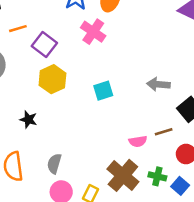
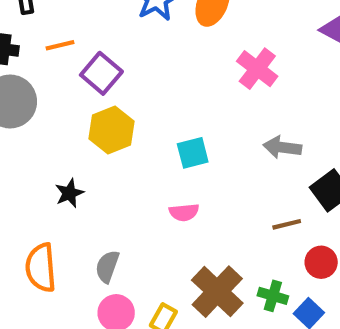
pink cross: (93, 32) -> (257, 69), moved
black star: (28, 120) -> (69, 193), turned 30
pink semicircle: (138, 141) -> (184, 212), moved

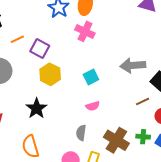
pink cross: (257, 69) -> (85, 31), moved
gray arrow: (282, 147) -> (133, 65), size x1.4
black star: (69, 193) -> (37, 108), size x1.5
gray semicircle: (107, 267) -> (81, 133), moved

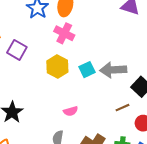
yellow hexagon: (50, 74) -> (57, 66), moved
cyan square: (91, 77) -> (87, 70), moved

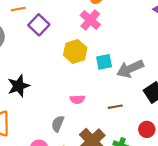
gray arrow: (113, 70) -> (130, 69), turned -35
brown line: (123, 108) -> (115, 107), moved

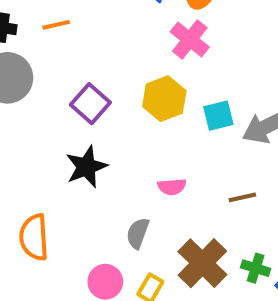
purple square: (39, 25) -> (90, 104), moved
black star: (19, 86) -> (86, 167), moved

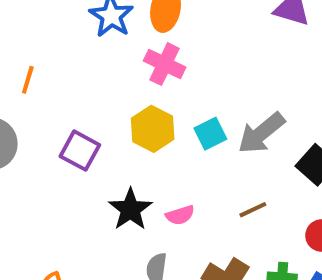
orange line: (56, 25) -> (28, 80), turned -48
black star: (86, 167) -> (130, 209), moved

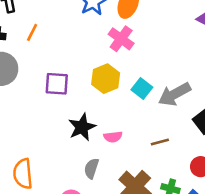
cyan square: (210, 134) -> (142, 89), turned -36
purple square: (80, 151) -> (57, 84), turned -35

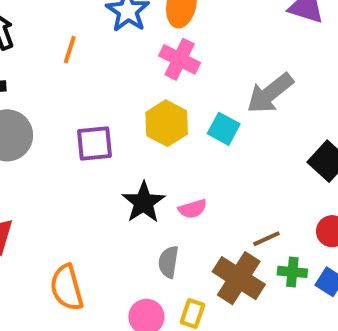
orange line: (32, 32) -> (70, 50), moved
gray arrow: (174, 94) -> (270, 93), moved
brown line: (160, 142) -> (266, 239), moved

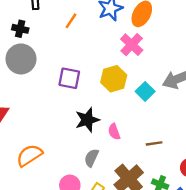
pink semicircle: (193, 209) -> (114, 132), turned 70
brown line: (266, 239) -> (154, 143), moved
orange semicircle: (67, 288) -> (29, 155), turned 56

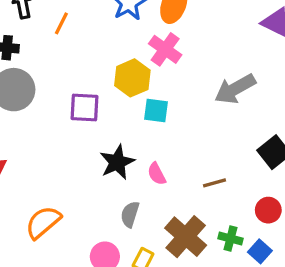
orange line: (71, 21) -> (61, 23), moved
yellow hexagon: (114, 79) -> (132, 78), moved
cyan square: (145, 91) -> (156, 111), moved, turned -30

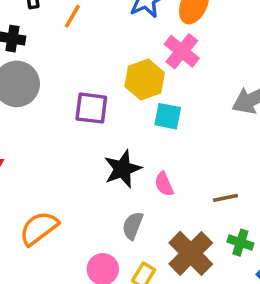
green cross: (230, 238) -> (240, 243), moved

